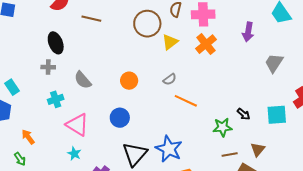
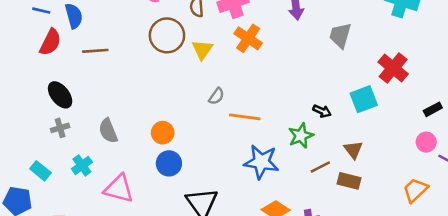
gray semicircle: (83, 80) -> (108, 131), turned 36
orange circle: (129, 81) -> (163, 133), moved
cyan rectangle: (12, 87) -> (40, 171), moved
blue star: (169, 149) -> (261, 162), moved

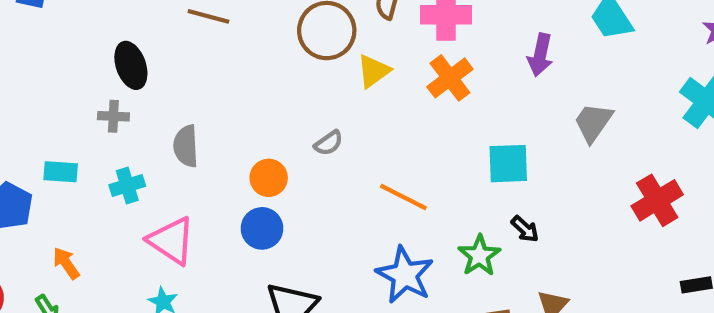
gray semicircle: (216, 96) -> (329, 143), moved
cyan square: (364, 99) -> (508, 164), moved
green star: (301, 136) -> (479, 256), turned -30
cyan rectangle: (40, 171) -> (61, 172), turned -54

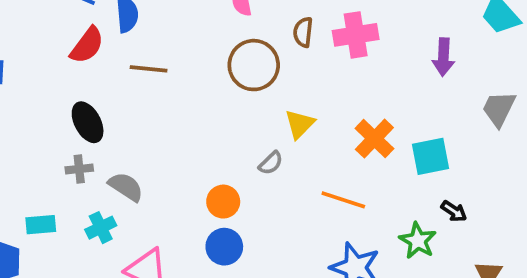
yellow triangle: (374, 71) -> (300, 124), moved
orange cross: (450, 78) -> (374, 139), moved
gray semicircle: (186, 146) -> (126, 187), moved, turned 135

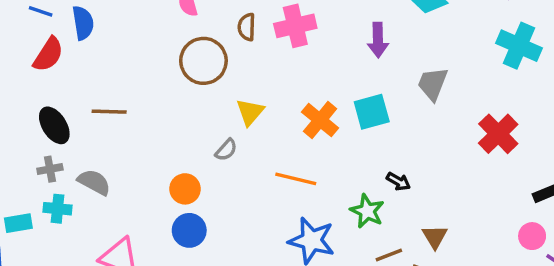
brown line: (149, 69) -> (109, 112), moved
cyan square: (430, 156) -> (372, 112), moved
cyan cross: (101, 228) -> (58, 209), moved, turned 36

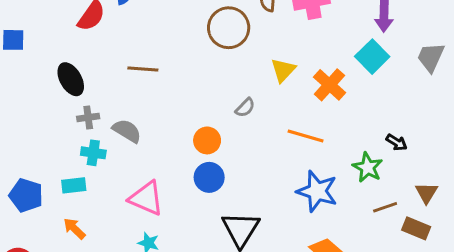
yellow triangle: (250, 112) -> (283, 70), moved
cyan square: (372, 112) -> (372, 57), moved, turned -32
black ellipse: (54, 125) -> (71, 79), moved
cyan rectangle: (18, 223) -> (74, 185), moved

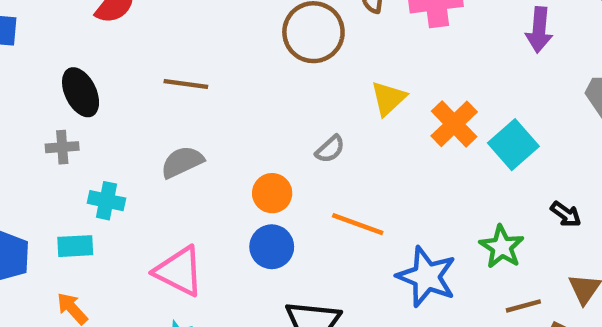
cyan square: (372, 57) -> (513, 145), moved
gray cross: (88, 117) -> (62, 147), moved
gray semicircle: (127, 131) -> (182, 162), moved, turned -60
orange line: (306, 136) -> (358, 224), moved
black arrow: (397, 142) -> (566, 214), moved

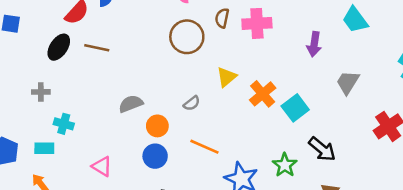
brown line: (186, 84) -> (97, 48), moved
black ellipse: (81, 92) -> (59, 47), moved, turned 56
gray semicircle: (182, 162) -> (131, 104), moved
black arrow: (566, 214) -> (322, 149), size x1.6
pink triangle: (179, 271) -> (102, 166), size x0.7

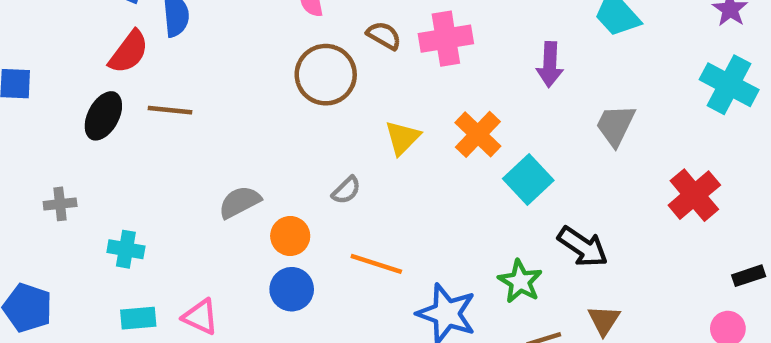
brown semicircle: (222, 18) -> (384, 36), turned 114
gray cross: (41, 92) -> (60, 204), moved
orange cross: (263, 94) -> (478, 134), moved
cyan rectangle: (44, 148) -> (138, 318), moved

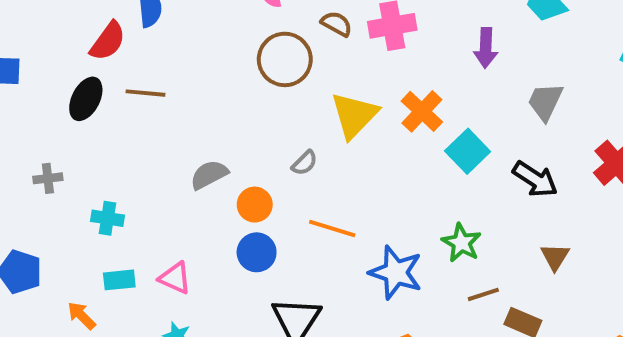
yellow triangle: (402, 138) -> (354, 115), size x1.5
black arrow: (583, 247) -> (535, 179), moved
brown triangle: (604, 320) -> (555, 257), moved

